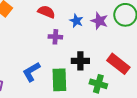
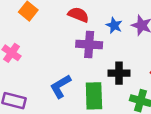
purple cross: (55, 37) -> (89, 45), size x1.5

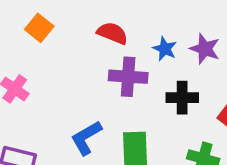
black cross: (119, 73) -> (182, 98), moved

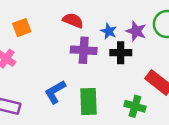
orange square: (39, 28) -> (22, 28), moved, turned 30
black cross: (182, 98) -> (121, 53), moved

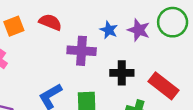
red semicircle: (73, 20) -> (50, 22), moved
black cross: (121, 53) -> (122, 73), moved

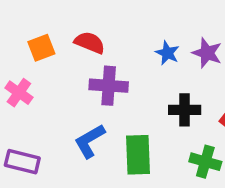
purple cross: (82, 51) -> (109, 86), moved

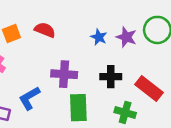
purple cross: (109, 86) -> (64, 74), moved
blue L-shape: (90, 141) -> (29, 98), moved

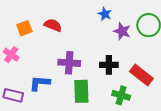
blue star: (99, 37) -> (105, 14), moved
blue L-shape: (29, 98) -> (40, 83), turned 35

